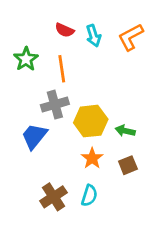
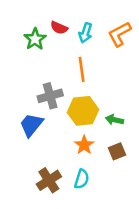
cyan arrow: (93, 36) -> (85, 33), turned 36
green star: (26, 59) -> (35, 39), moved
orange line: (62, 69) -> (82, 69), moved

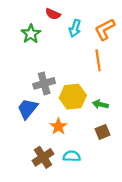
red semicircle: (59, 28) -> (53, 14), moved
orange line: (82, 69) -> (98, 60), moved
orange star: (84, 145) -> (58, 126), moved
cyan semicircle: (82, 179) -> (72, 156), turned -105

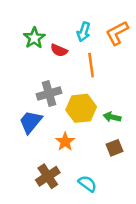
red semicircle: (53, 14) -> (59, 50), moved
orange line: (98, 60) -> (91, 65), moved
cyan semicircle: (72, 156) -> (87, 184), moved, turned 35

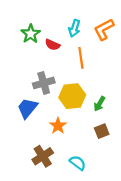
green arrow: (112, 117) -> (100, 104), turned -72

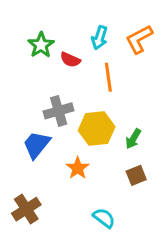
brown cross: (43, 156) -> (26, 209), moved

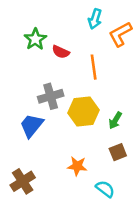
cyan arrow: (100, 38) -> (95, 19), moved
orange star: (78, 168) -> (77, 166), moved, turned -30
cyan semicircle: (104, 218) -> (105, 189), moved

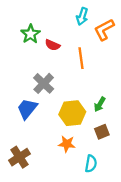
gray cross: (51, 96) -> (44, 83), turned -30
yellow hexagon: (84, 112) -> (72, 113), moved
cyan semicircle: (105, 189) -> (91, 164), turned 63

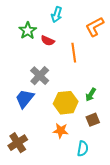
cyan arrow: (82, 16) -> (57, 15), moved

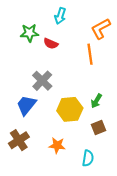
green star: (28, 31) -> (29, 33), turned 30
orange line: (74, 53) -> (90, 54), moved
orange star: (61, 131) -> (57, 145), moved
brown cross: (18, 143) -> (19, 140), moved

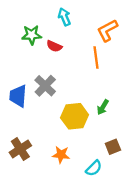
cyan arrow: (60, 16) -> (64, 17), turned 140
blue trapezoid: (26, 105) -> (18, 96), moved, turned -35
brown square: (99, 127) -> (113, 147), moved
cyan semicircle: (88, 158) -> (94, 168), turned 35

